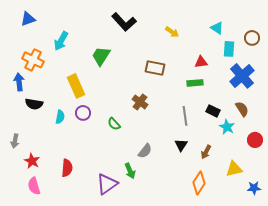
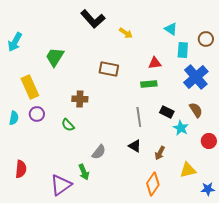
black L-shape: (124, 22) -> (93, 19), moved
brown cross: (140, 102) -> (80, 99), moved, turned -35
black triangle: (181, 145) -> (135, 146), turned -32

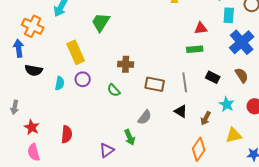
brown rectangle: (109, 69) -> (155, 84), moved
cyan star: (181, 128) -> (227, 104), moved
purple triangle: (61, 185) -> (107, 150), size x0.7

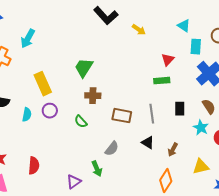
green trapezoid: (101, 22) -> (84, 68), moved
red triangle: (201, 28) -> (168, 60), turned -40
black rectangle: (213, 77) -> (180, 109), turned 64
cyan star: (227, 104) -> (201, 128), moved

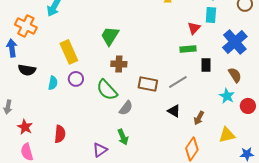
cyan rectangle: (196, 47) -> (211, 15), moved
black rectangle: (180, 109) -> (206, 65), moved
gray line: (152, 114) -> (178, 82), turned 66
green semicircle: (81, 122) -> (107, 90), size x1.6
gray semicircle: (112, 149) -> (126, 108), moved

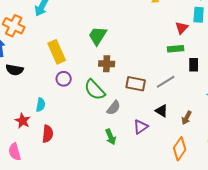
cyan semicircle: (53, 83) -> (41, 105), moved
red star: (25, 127) -> (23, 121), moved
purple triangle: (100, 150) -> (141, 127), moved

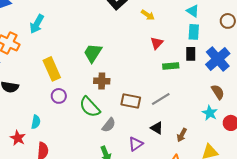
red triangle: (182, 28) -> (157, 43), moved
black rectangle: (194, 65) -> (191, 54), moved

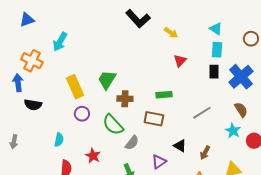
green trapezoid: (93, 53) -> (107, 80), moved
green rectangle: (171, 66) -> (164, 95), moved
gray line: (161, 99) -> (202, 113), moved
red star: (18, 138) -> (93, 156), moved

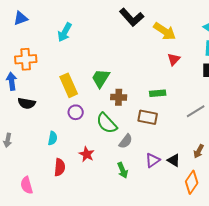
yellow arrow: (171, 33) -> (165, 31), size x1.6
cyan arrow: (60, 42) -> (65, 32), moved
orange cross: (32, 61) -> (26, 59), turned -30
black triangle: (180, 146) -> (174, 160), moved

